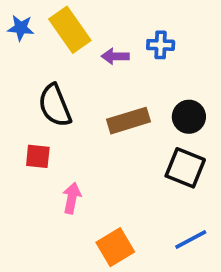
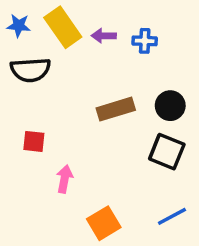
purple arrow: (115, 56) -> (104, 36), moved
black semicircle: (55, 105) -> (30, 70), moved, turned -72

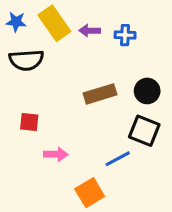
pink arrow: (65, 179) -> (56, 154), turned 80
blue line: (172, 216) -> (118, 159), moved

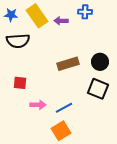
blue cross: (125, 35) -> (85, 12), moved
blue line: (118, 159) -> (64, 108), moved

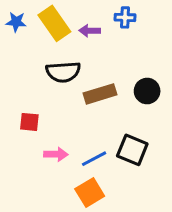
black semicircle: (18, 41) -> (63, 72), moved
black square: (98, 89) -> (132, 150), moved

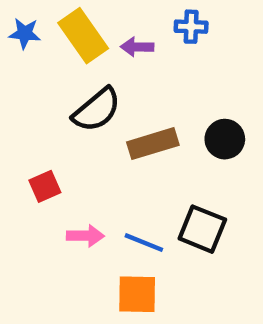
black semicircle: (63, 72) -> (97, 110), turned -36
red square: (29, 122) -> (45, 186), turned -30
blue line: (94, 159) -> (144, 243), turned 50
orange square: (90, 193) -> (137, 294), turned 32

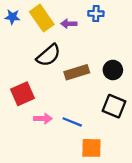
red square: (45, 186) -> (23, 94), size x1.5
black square: (202, 229) -> (114, 106), moved
orange square: (137, 294) -> (91, 148), moved

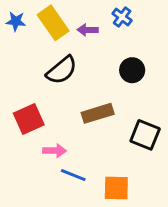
blue cross: (96, 14) -> (122, 17), turned 35
black circle: (113, 70) -> (132, 70), moved
brown rectangle: (77, 72) -> (98, 113), moved
blue line: (72, 122) -> (73, 175), moved

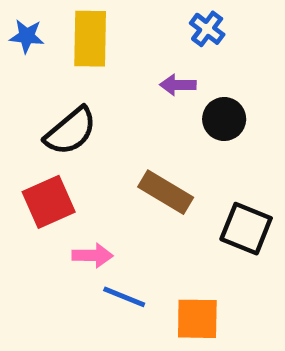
yellow rectangle: (53, 23) -> (90, 39), turned 36
purple arrow: (88, 30) -> (178, 85), moved
black semicircle: (62, 70) -> (71, 131), moved
brown rectangle: (98, 113) -> (166, 192), turned 48

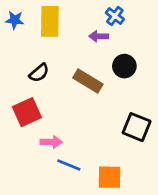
purple arrow: (178, 85) -> (99, 36), moved
black semicircle: (71, 131) -> (39, 73), size x0.7
brown rectangle: (166, 192) -> (88, 81), moved

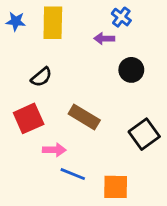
brown rectangle: (88, 81) -> (84, 117), moved
black square: (137, 127) -> (144, 134), turned 32

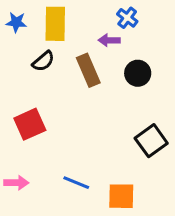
black semicircle: (41, 77) -> (43, 61), moved
brown rectangle: (84, 117) -> (88, 70), moved, turned 36
pink arrow: (54, 150) -> (16, 183), moved

